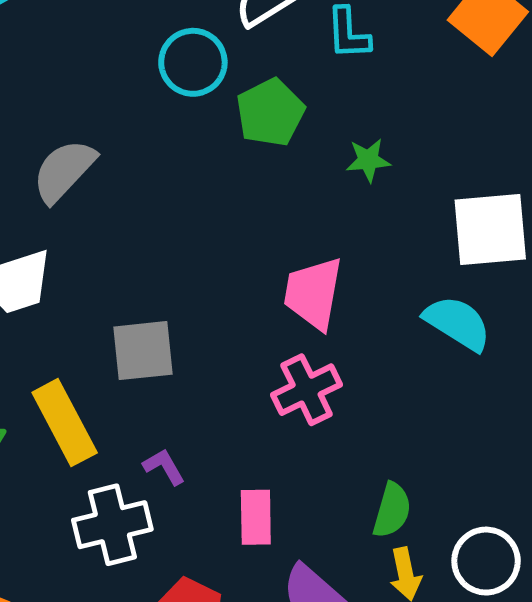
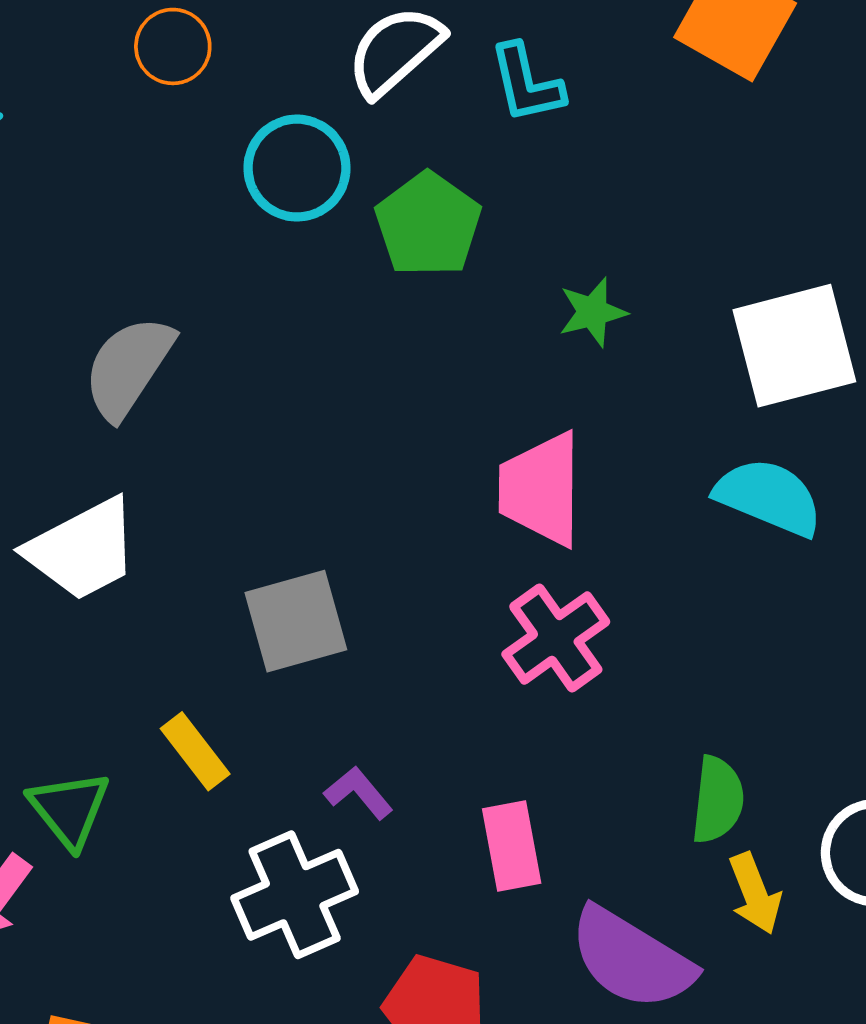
green star: (368, 160) -> (593, 312), moved
yellow rectangle: (65, 423) -> (195, 751), size x0.6

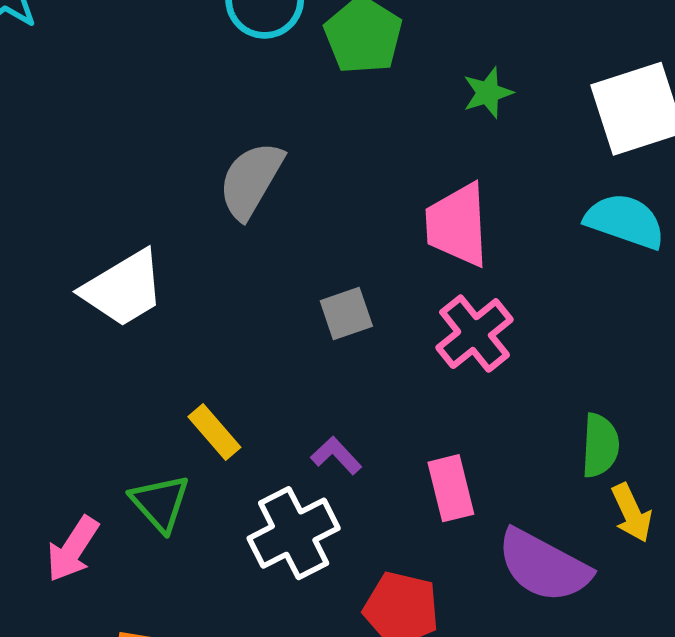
gray semicircle: (128, 367) -> (251, 180), moved
gray square: (296, 621) -> (346, 314), moved, size x0.7
green triangle: (69, 809) -> (160, 503), moved

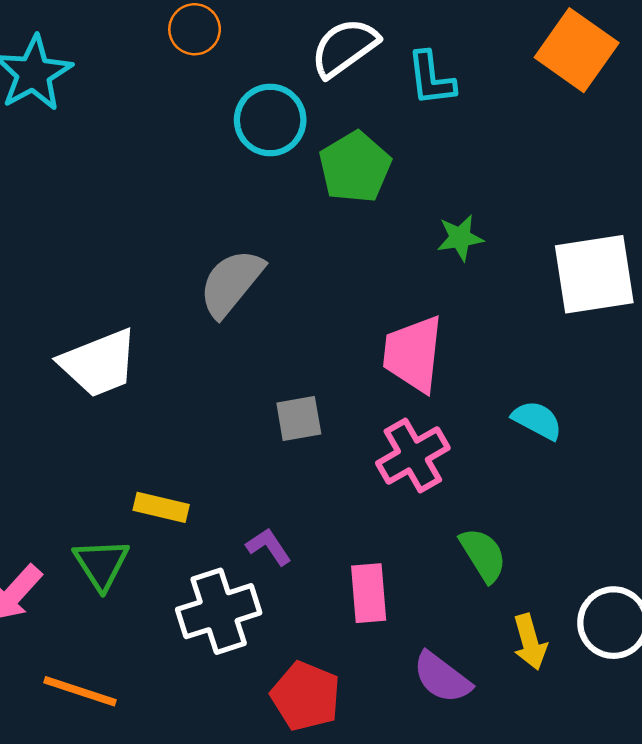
cyan semicircle: (625, 221) -> (537, 420), moved, size x0.7
yellow rectangle: (214, 432) -> (161, 507), turned -45
green semicircle: (600, 445) -> (483, 555), moved, turned -44
purple semicircle: (544, 566) -> (442, 678), size x0.7

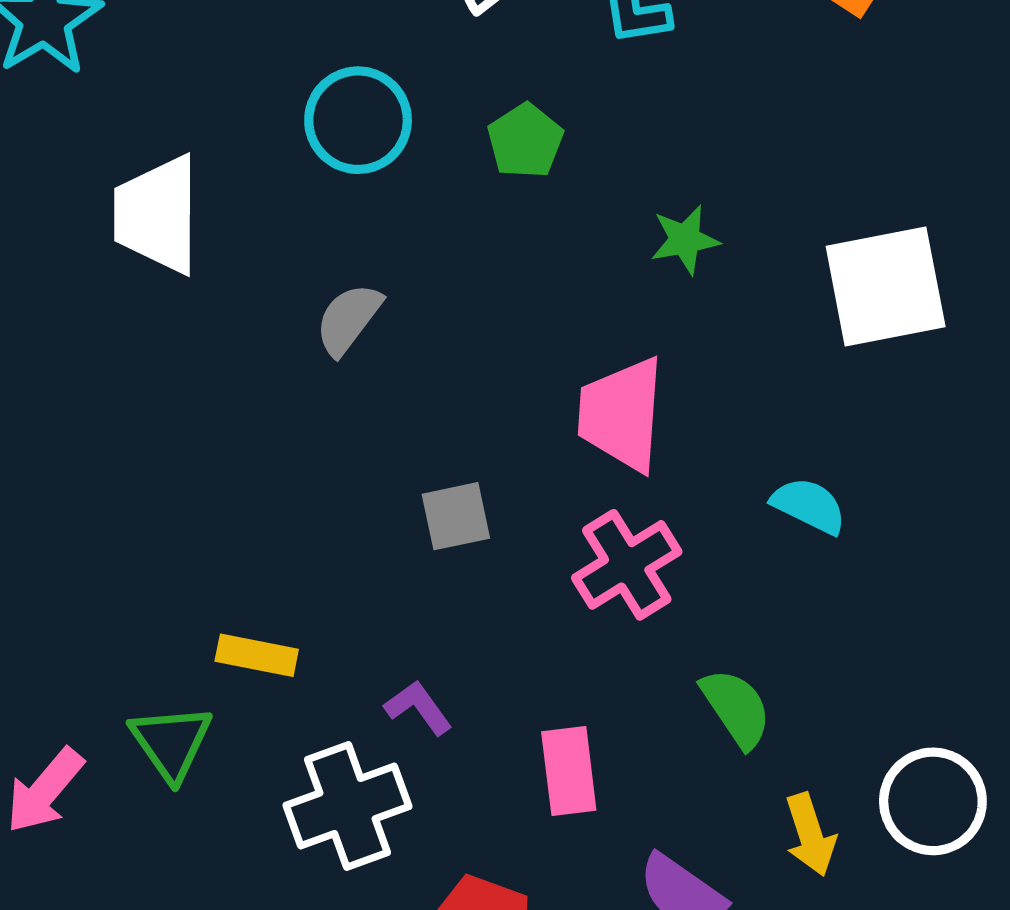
cyan circle: (270, 120) -> (358, 120), moved
green pentagon: (355, 167) -> (525, 141), size x0.7
gray semicircle: (231, 283) -> (348, 319), size x0.7
white trapezoid: (99, 363) -> (157, 215), moved, turned 114

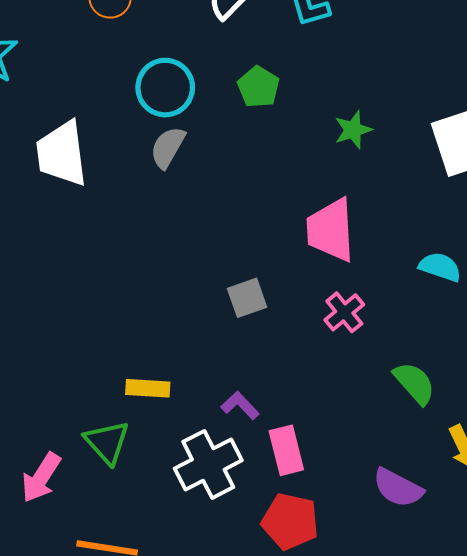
gray semicircle: (348, 319) -> (168, 147), moved
pink cross: (627, 565) -> (344, 312), size x0.7
pink rectangle: (569, 771) -> (286, 450), moved

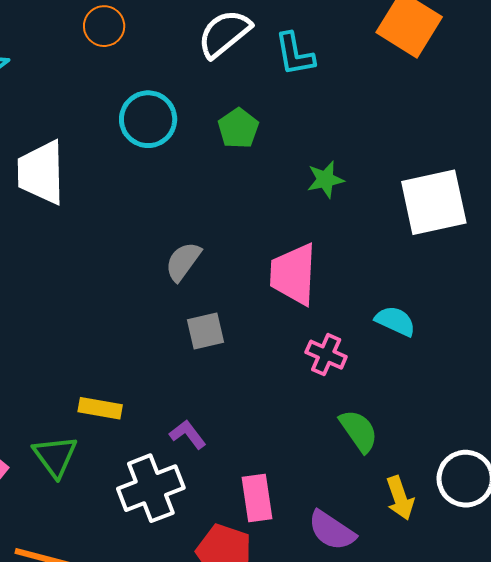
gray semicircle: (168, 147) -> (183, 261), moved
pink cross: (344, 312) -> (326, 355), moved, turned -33
pink rectangle: (286, 450) -> (257, 498), moved

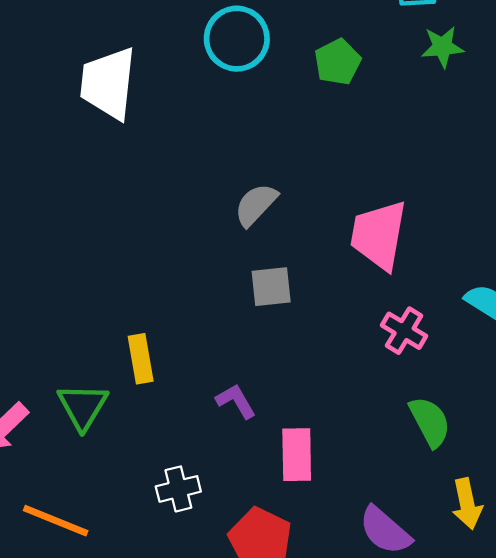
green star: (325, 179) -> (442, 47), moved
yellow rectangle: (100, 408) -> (141, 359), turned 63
white cross: (151, 488) -> (178, 489), moved, size x0.6
pink rectangle: (257, 498) -> (297, 455), moved

